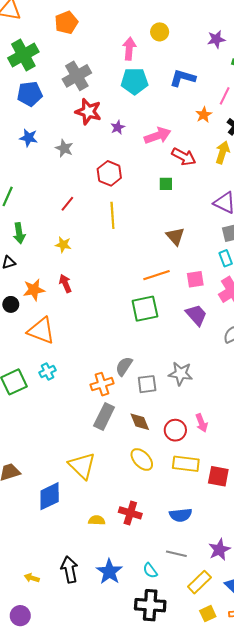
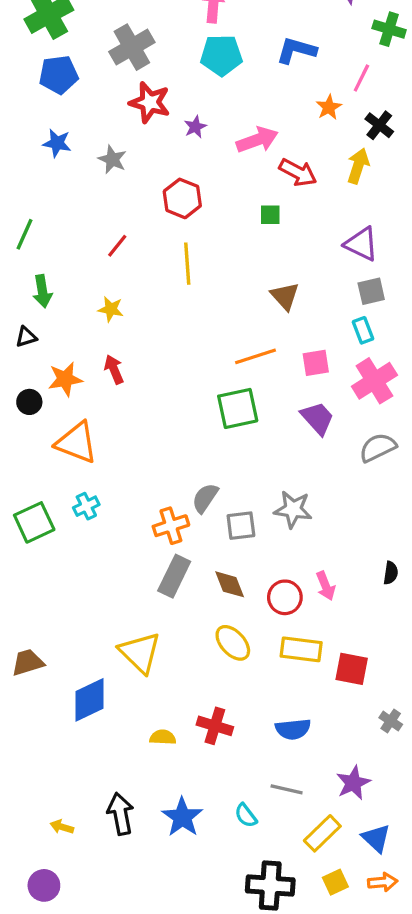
black cross: (150, 605) -> (270, 885), moved

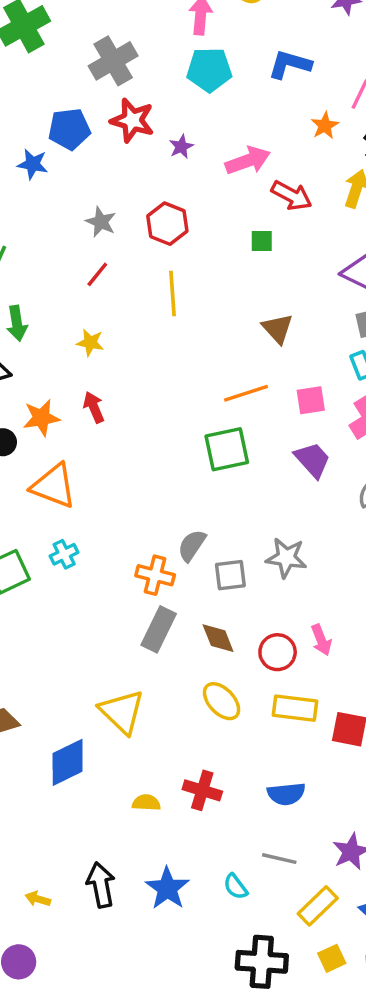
blue pentagon: (59, 75) -> (69, 129), moved
gray star: (112, 159) -> (101, 222), moved
orange cross: (171, 526) -> (155, 575), turned 32

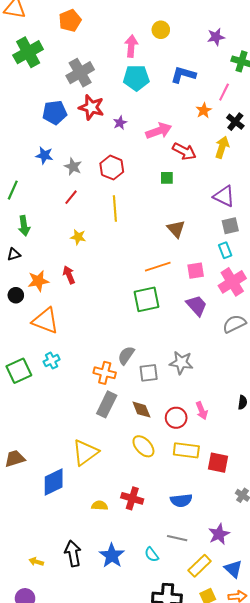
blue star: (33, 164) -> (44, 155), moved
yellow star: (90, 343) -> (78, 237), moved
yellow triangle: (122, 712) -> (85, 452), turned 40

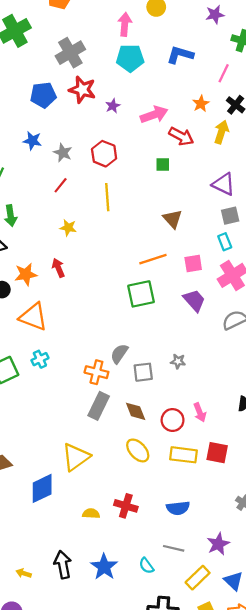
orange star: (204, 110) -> (201, 104), moved
gray star: (181, 363) -> (178, 361), size x0.6
red square: (218, 463) -> (217, 453), moved

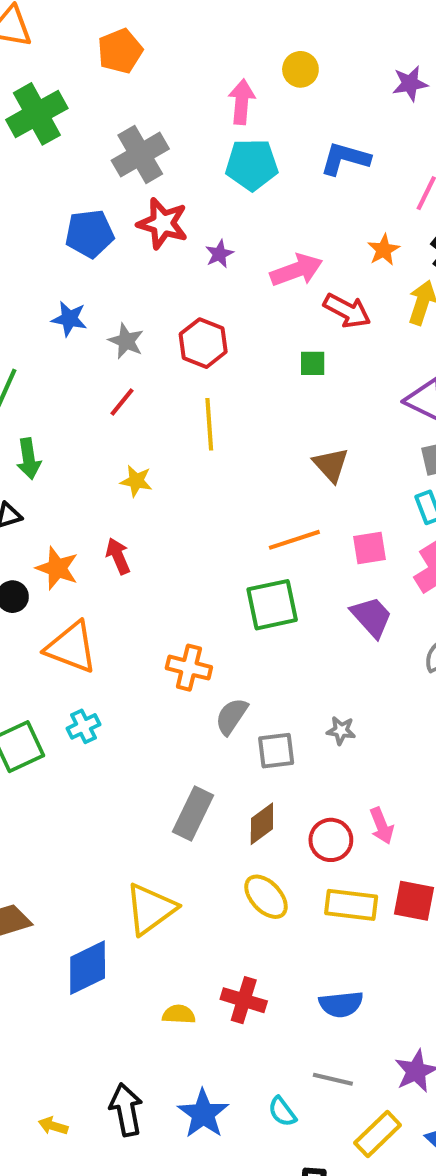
orange star: (26, 274) -> (57, 568), turned 30
orange cross: (96, 372) -> (189, 668), moved
brown diamond: (136, 411) -> (262, 824), turned 75

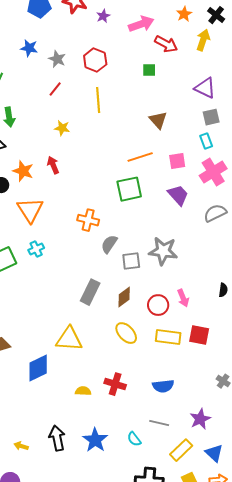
orange triangle: (71, 647) -> (30, 210), turned 36
gray star: (341, 730) -> (163, 251), size x2.0
yellow triangle: (150, 909) -> (69, 339), turned 40

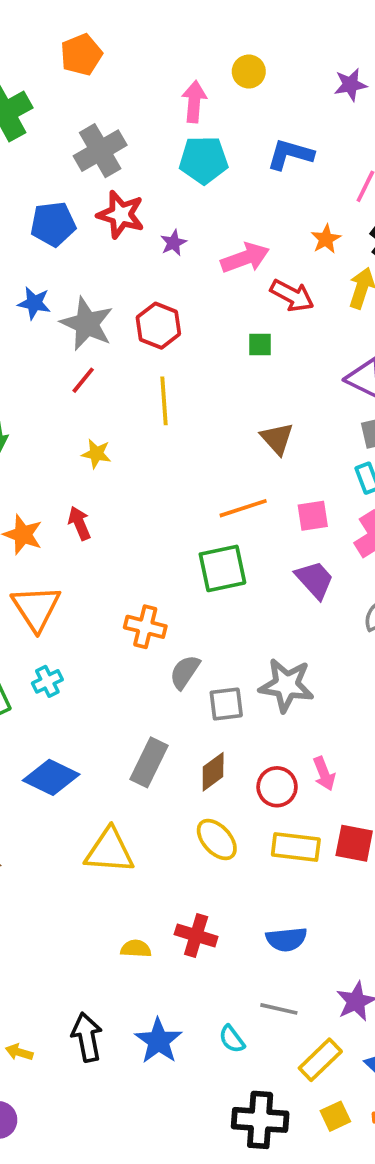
gray star: (57, 59) -> (87, 324), size x1.6
blue diamond: (38, 368) -> (51, 777), moved, turned 52

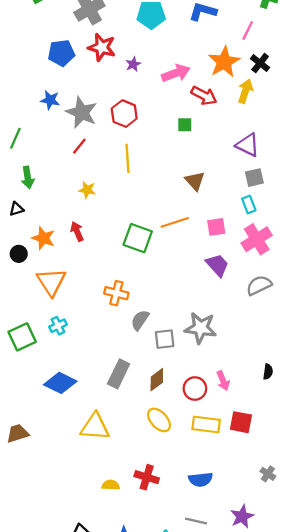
orange star: (326, 239) -> (224, 62), size x1.8
green square: (222, 568) -> (138, 238), moved, turned 32

